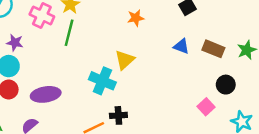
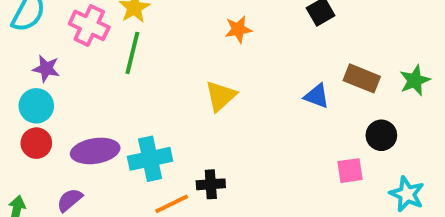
blue triangle: (181, 46) -> (317, 96), moved
cyan cross: (102, 81) -> (150, 159), moved, turned -35
pink square: (206, 107) -> (350, 171), turned 35

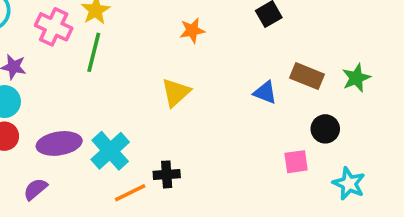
cyan cross: (150, 159) -> (110, 151), turned -30

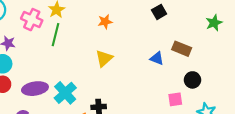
orange star: (192, 30) -> (105, 22), moved
green star: (356, 78) -> (214, 23), moved

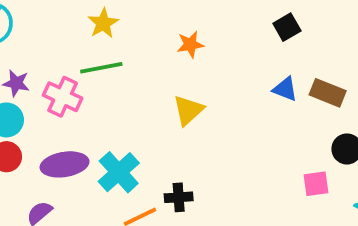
pink cross: (32, 20) -> (63, 97), moved
green line: (55, 35) -> (101, 68), turned 65
blue triangle: (157, 58) -> (285, 89), moved

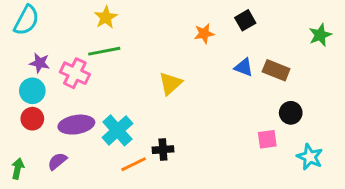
orange star: (190, 44) -> (204, 34), moved

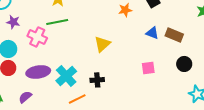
purple star: (40, 63) -> (13, 22), moved
pink square: (267, 139) -> (148, 68), moved
black cross: (163, 150) -> (97, 80), moved

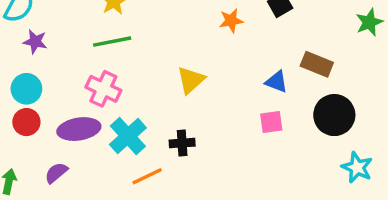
blue triangle: (152, 33) -> (277, 82), moved
pink cross: (37, 37) -> (103, 89), moved
black circle: (184, 64) -> (334, 115), size x1.5

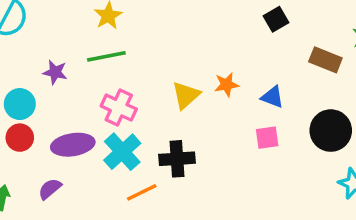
orange star: (231, 21) -> (227, 85), moved
purple star: (35, 42) -> (55, 72), moved
brown rectangle: (317, 64) -> (325, 60), moved
pink cross: (103, 89) -> (119, 108), moved
black cross: (182, 143) -> (177, 159), size x1.4

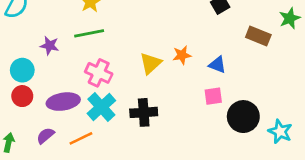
black circle: (331, 131) -> (243, 117), moved
orange line: (142, 192) -> (81, 138), moved

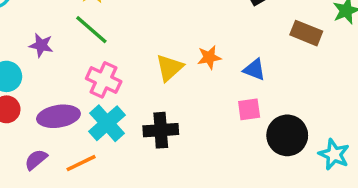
green line: (89, 33) -> (91, 30), turned 52

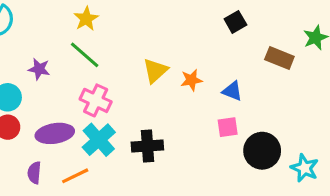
yellow triangle: (169, 68) -> (155, 71), moved
purple semicircle: (36, 160) -> (34, 173), turned -45

